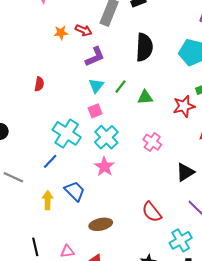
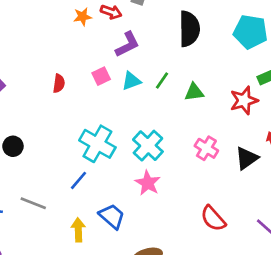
cyan triangle: (96, 86) -> (131, 81), turned 35
pink square: (95, 111) -> (101, 76), moved
black triangle: (185, 172) -> (247, 158), moved
red semicircle: (152, 212) -> (213, 218), moved

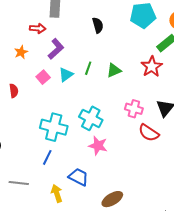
orange star: (83, 17) -> (21, 52), moved
black semicircle: (189, 29) -> (98, 25), size x0.6
red semicircle: (213, 218) -> (149, 133), moved

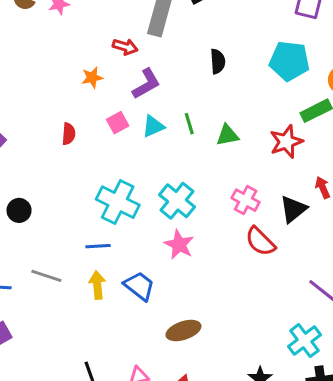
green line: (88, 68) -> (189, 124), turned -48
blue line: (47, 157) -> (98, 246), turned 49
yellow arrow: (57, 193) -> (97, 285), moved

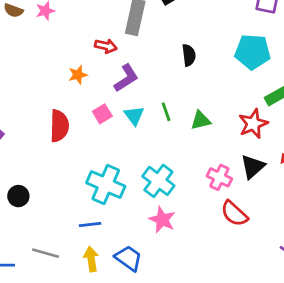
cyan triangle: (153, 126) -> (134, 116), turned -40
red semicircle: (69, 134) -> (59, 126), size x1.6
black triangle: (293, 209) -> (253, 167), moved

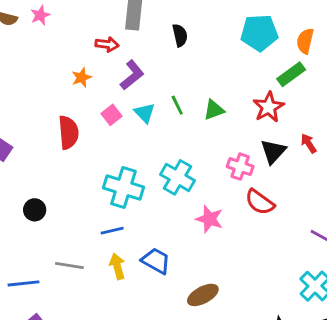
black semicircle: (189, 55) -> (180, 35), moved
pink star: (162, 220) -> (209, 219), moved

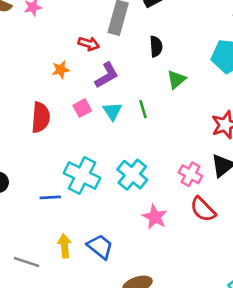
green triangle: (214, 110) -> (176, 79), moved, turned -30
blue line: (112, 231) -> (50, 197), moved
gray line: (69, 266) -> (26, 262), moved

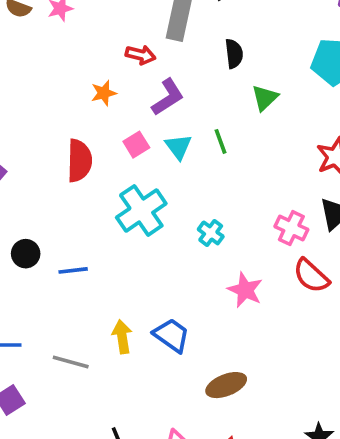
cyan cross: (132, 175) -> (211, 233), size x0.6
cyan cross: (82, 176) -> (141, 210), moved, turned 32
blue line: (50, 197) -> (73, 270), moved

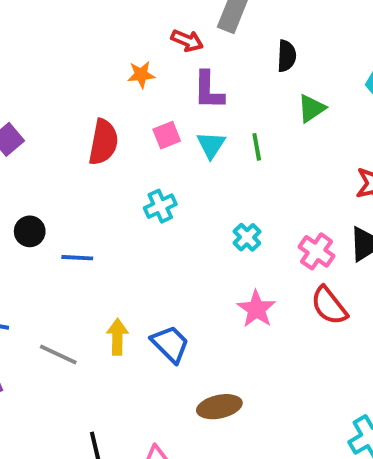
purple L-shape: (168, 97) -> (208, 90), turned 114
cyan cross: (141, 210) -> (160, 206), size x0.6
cyan cross: (211, 233) -> (247, 237), moved

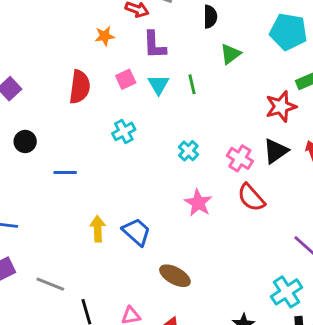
black circle: (30, 231) -> (25, 141), moved
gray line: (58, 354) -> (50, 284), moved
brown ellipse: (219, 407) -> (175, 276), turned 44

